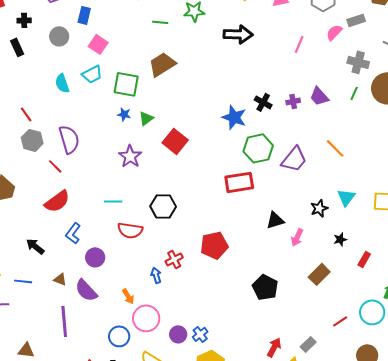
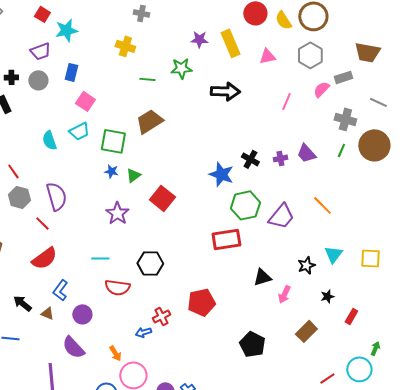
gray circle: (59, 36) -> (38, 80), moved
blue arrow: (156, 275) -> (143, 332), turned -91
brown triangle: (60, 279) -> (47, 313), moved

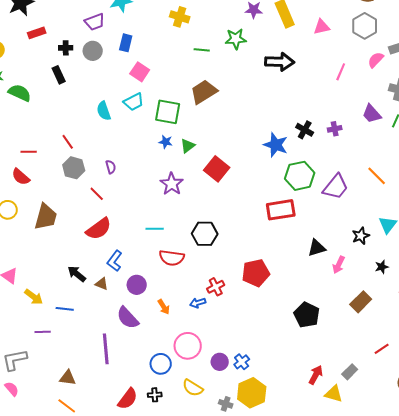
purple trapezoid: (306, 153) -> (372, 114), moved
purple semicircle: (56, 196) -> (111, 167), size x0.5
orange arrow: (115, 353) -> (164, 307), moved

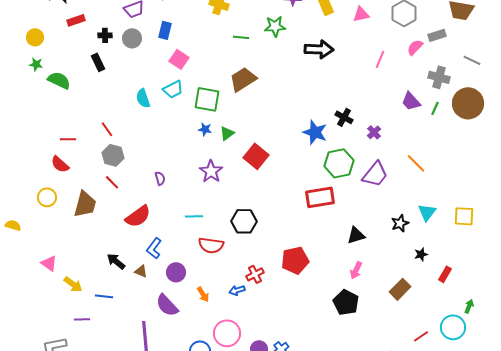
purple cross: (335, 129) -> (374, 132), moved, turned -32
purple semicircle: (111, 167) -> (160, 178), moved
red line: (97, 194) -> (112, 182), moved
pink arrow: (339, 265) -> (356, 270), moved

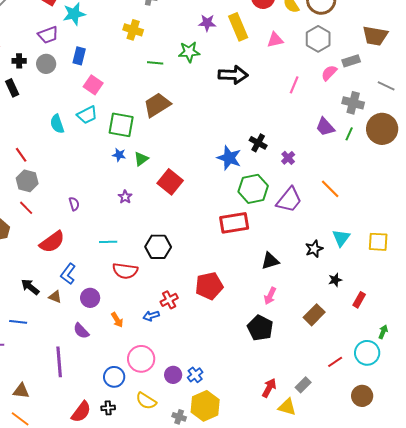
purple star: (211, 171) -> (125, 197), size x0.6
purple semicircle: (167, 305) -> (81, 331), size x0.7

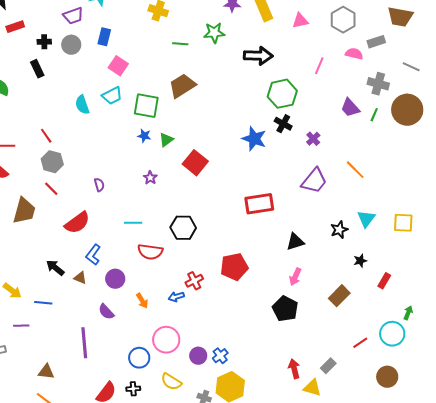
pink semicircle: (329, 73) -> (354, 54), turned 60
green hexagon: (253, 189) -> (282, 94), moved
red arrow: (269, 388) -> (294, 369), turned -42

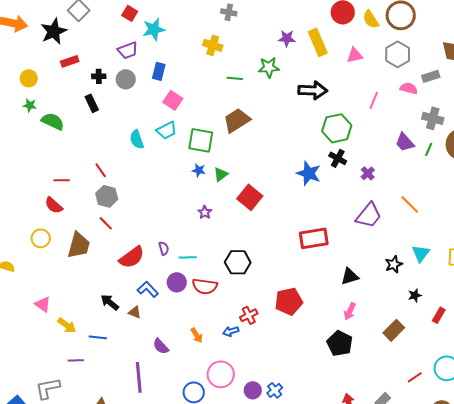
purple semicircle: (99, 185) -> (164, 248), moved
blue L-shape: (93, 255) -> (148, 289), turned 100
purple circle: (115, 279) -> (177, 282), moved

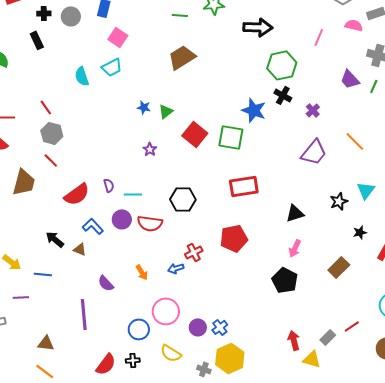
green square: (201, 140) -> (231, 137), moved
red rectangle: (314, 238) -> (244, 186), moved
red line: (415, 377) -> (352, 326), moved

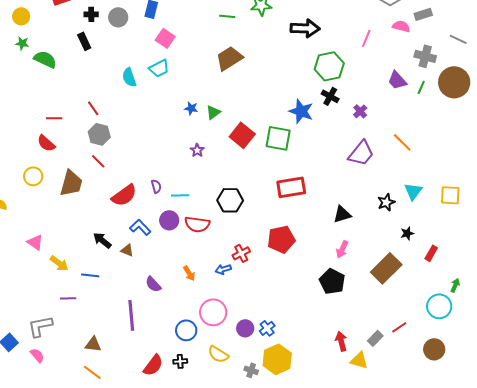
brown rectangle: (339, 267) -> (386, 268), size x1.4

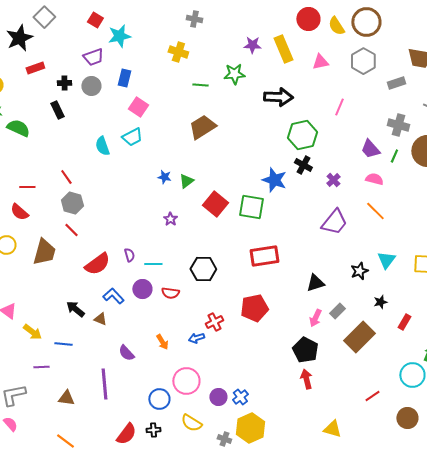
pink semicircle: (401, 26) -> (374, 179), moved
red semicircle: (197, 224) -> (170, 293), size x0.7
gray rectangle: (375, 338) -> (337, 311), moved
red arrow: (341, 341) -> (306, 379), moved
brown triangle: (93, 344) -> (66, 398), moved

